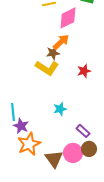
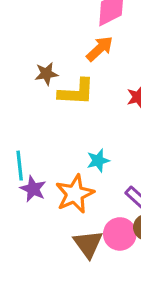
brown star: (53, 53) -> (46, 74), moved
yellow L-shape: (47, 68) -> (76, 92), turned -30
orange star: (29, 144) -> (75, 194), moved

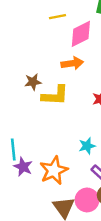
orange arrow: (100, 49) -> (72, 63), turned 35
cyan star: (98, 161) -> (87, 146), moved

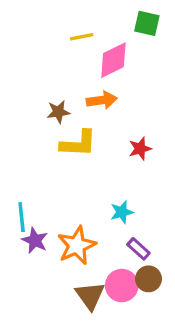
brown star: (33, 82) -> (58, 112), moved

